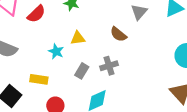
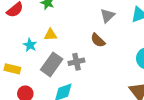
brown semicircle: (118, 34) -> (98, 40), moved
gray rectangle: (82, 71) -> (52, 64), size x1.6

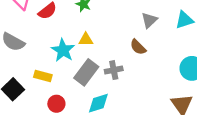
cyan star: (30, 45) -> (63, 50), size x1.5

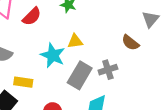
gray triangle: (149, 20) -> (150, 19), moved
yellow rectangle: (43, 76) -> (23, 82), moved

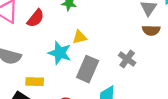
brown semicircle: (130, 43) -> (151, 30), moved, turned -30
gray cross: (108, 70) -> (127, 59), moved, turned -30

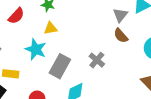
brown semicircle: (151, 30) -> (121, 36), turned 42
yellow triangle: (79, 37) -> (51, 28), moved

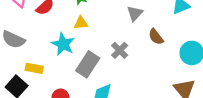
gray triangle: (120, 15) -> (135, 13), moved
gray cross: (97, 60) -> (120, 50), moved

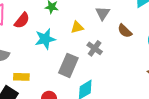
yellow triangle: (81, 23) -> (77, 27), moved
cyan star: (63, 44) -> (45, 39), moved, turned -30

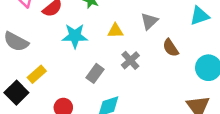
gray rectangle: (68, 65) -> (95, 73), size x0.7
yellow rectangle: (21, 77) -> (37, 74), turned -56

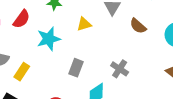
gray cross: (130, 60) -> (120, 69), moved
yellow rectangle: (37, 74) -> (22, 72), moved

